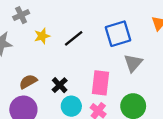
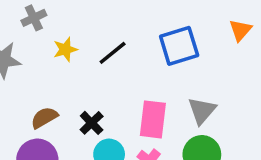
gray triangle: (133, 63) -> (202, 111), moved

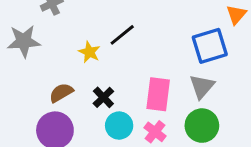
blue square: (179, 46) -> (210, 46), moved
yellow star: (65, 49) -> (89, 52), moved, turned -30

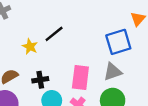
gray triangle: (202, 86) -> (113, 72), turned 30
black cross: (103, 97) -> (40, 80), turned 35

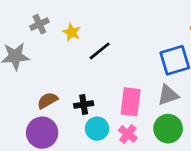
yellow star: (30, 47) -> (72, 32), moved

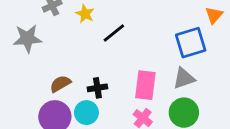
cyan circle: (97, 129) -> (86, 113), moved

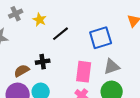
blue square: (191, 43) -> (101, 38), moved
black cross: (97, 88) -> (43, 62), moved

